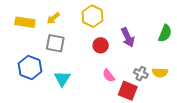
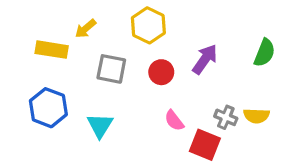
yellow rectangle: (25, 22) -> (52, 50), moved
purple arrow: (128, 37) -> (205, 59), turned -120
gray square: (55, 43) -> (111, 69), moved

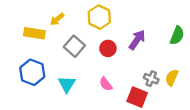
gray square: (111, 69) -> (74, 46), turned 30
yellow semicircle: (256, 116) -> (172, 78), turned 112
pink semicircle: (174, 121) -> (106, 84), moved

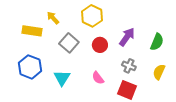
yellow arrow: (57, 19) -> (53, 18), turned 88
green semicircle: (177, 35) -> (157, 42), moved
gray cross: (151, 79) -> (129, 66), moved

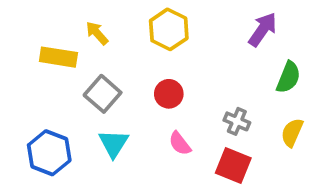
purple arrow: (127, 37) -> (263, 29), moved
gray square: (69, 43) -> (103, 94), moved
red circle: (100, 45) -> (169, 94), moved
blue hexagon: (30, 67) -> (49, 153), moved

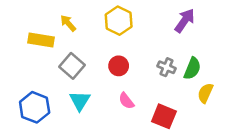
green semicircle: (288, 77) -> (192, 68), moved
gray cross: (237, 121) -> (166, 67), moved

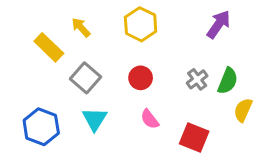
yellow rectangle: (41, 40) -> (49, 47), turned 35
gray cross: (166, 67) -> (197, 79), turned 30

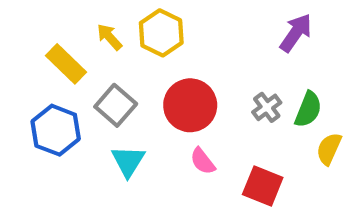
yellow hexagon: (141, 24) -> (161, 33), moved
red circle: (141, 78) -> (190, 105), size x1.6
blue hexagon: (41, 127) -> (56, 130), moved

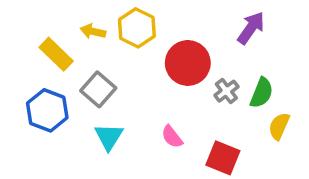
yellow arrow: (109, 37) -> (93, 31), turned -35
red circle: (190, 105) -> (188, 63), moved

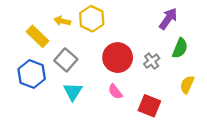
red circle: (188, 63) -> (118, 58), moved
green semicircle: (262, 93) -> (180, 48), moved

